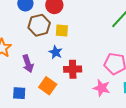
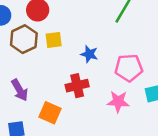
blue star: (56, 52) -> (89, 54), moved

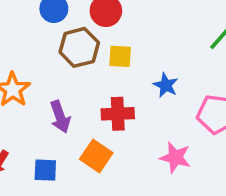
red cross: (77, 86) -> (118, 114), moved
pink star: (118, 102) -> (175, 158), moved

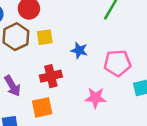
orange square: (96, 156) -> (42, 107), turned -35

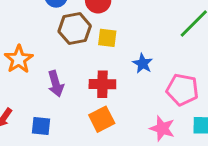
pink star: (95, 98) -> (162, 128), moved
orange square: (42, 107) -> (102, 119), moved, turned -30

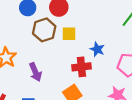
red cross: (102, 84) -> (81, 67), moved

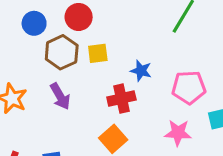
purple arrow: (35, 72) -> (60, 96), moved

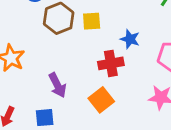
purple arrow: (60, 96) -> (57, 85), moved

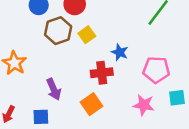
yellow square: (92, 21) -> (87, 35), turned -35

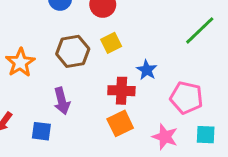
brown hexagon: (58, 31) -> (73, 51), moved
orange square: (91, 104) -> (120, 123), moved

